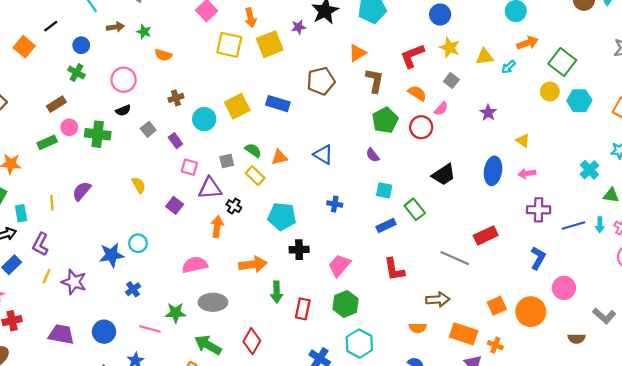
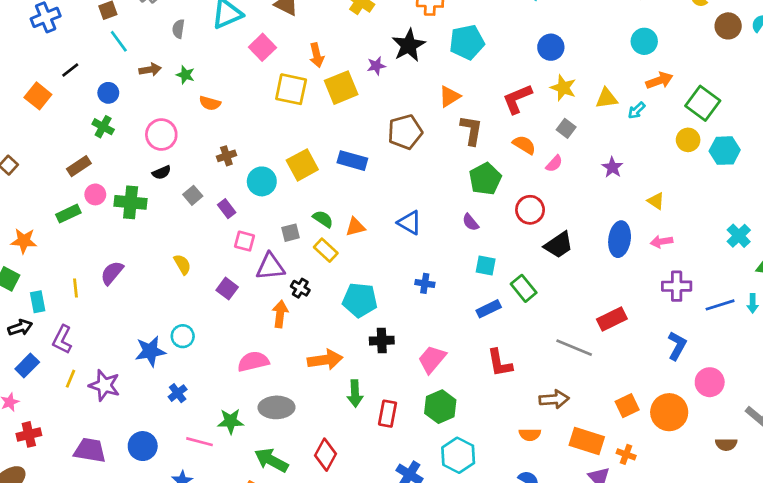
red circle: (421, 127) -> (530, 210), moved

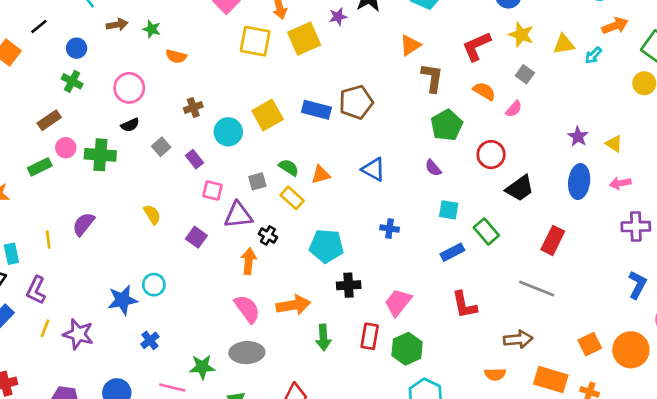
brown pentagon: (405, 132) -> (356, 102), moved
purple star: (612, 167) -> (578, 137), moved
red rectangle: (612, 319) -> (553, 240), moved, turned -36
pink semicircle: (253, 362) -> (247, 309), moved, turned 68
red rectangle: (388, 414) -> (370, 336), moved

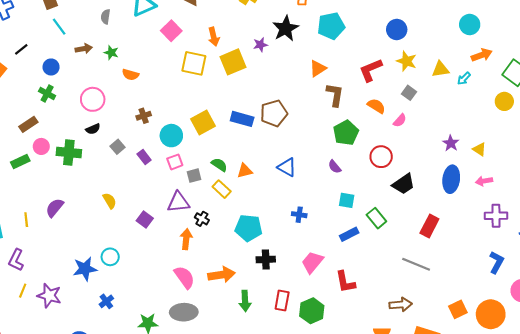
pink square: (212, 190) -> (175, 162), moved, turned -35
pink trapezoid: (398, 303) -> (312, 262), moved
red L-shape: (464, 305) -> (345, 282), moved

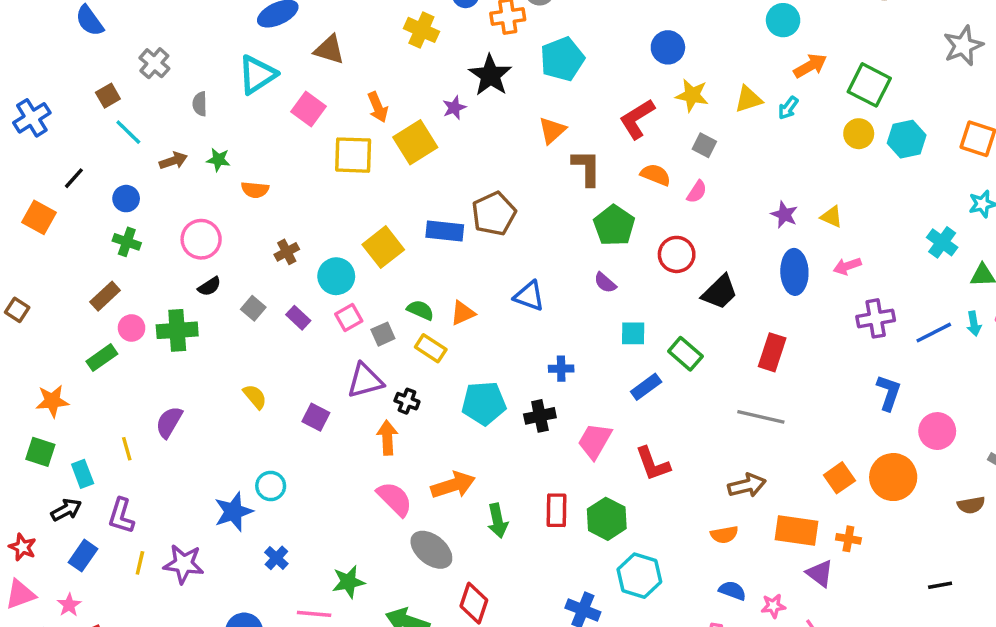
black cross: (266, 259) -> (540, 416), moved
gray ellipse: (184, 312) -> (431, 550), moved, turned 50

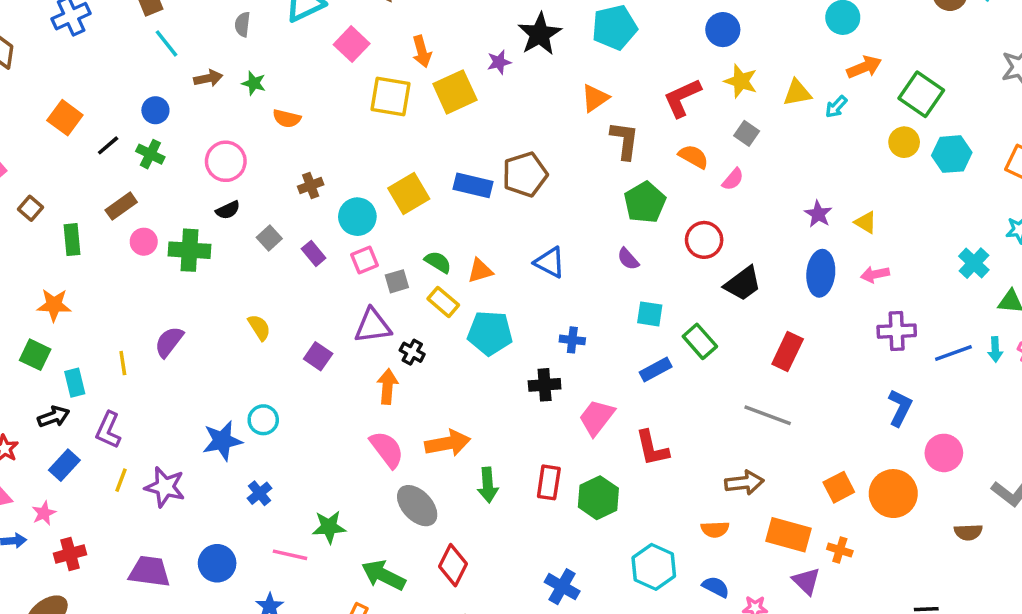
black line: (74, 178) -> (108, 145), moved
green rectangle: (102, 358) -> (72, 240), moved, turned -68
cyan pentagon: (484, 403) -> (490, 333), moved
cyan hexagon: (639, 576) -> (654, 567), moved

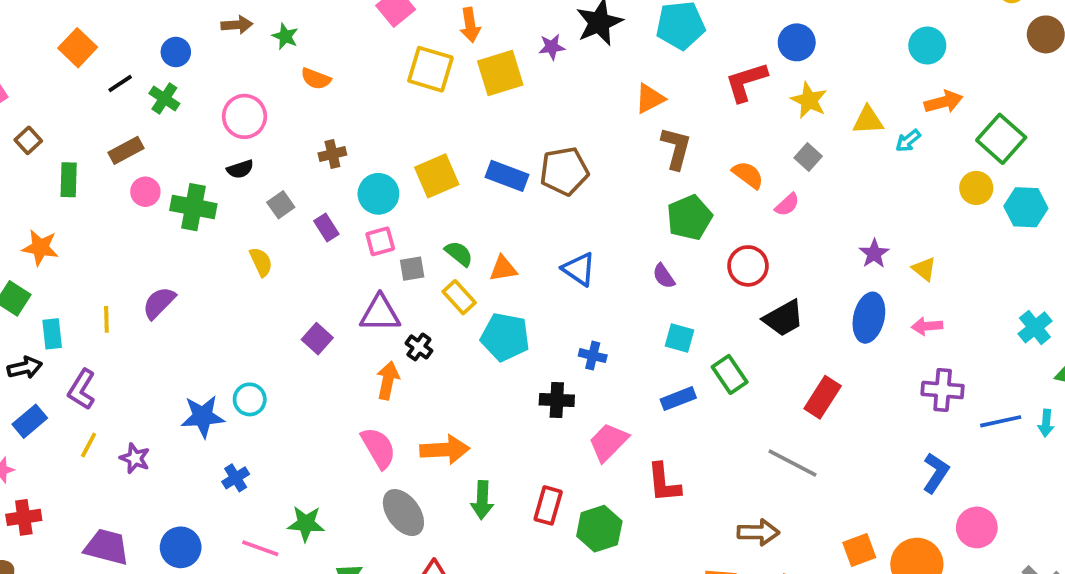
red L-shape: (682, 98) -> (746, 82), moved
yellow semicircle: (259, 327) -> (261, 262), moved
purple star: (165, 487) -> (135, 458), size x0.7

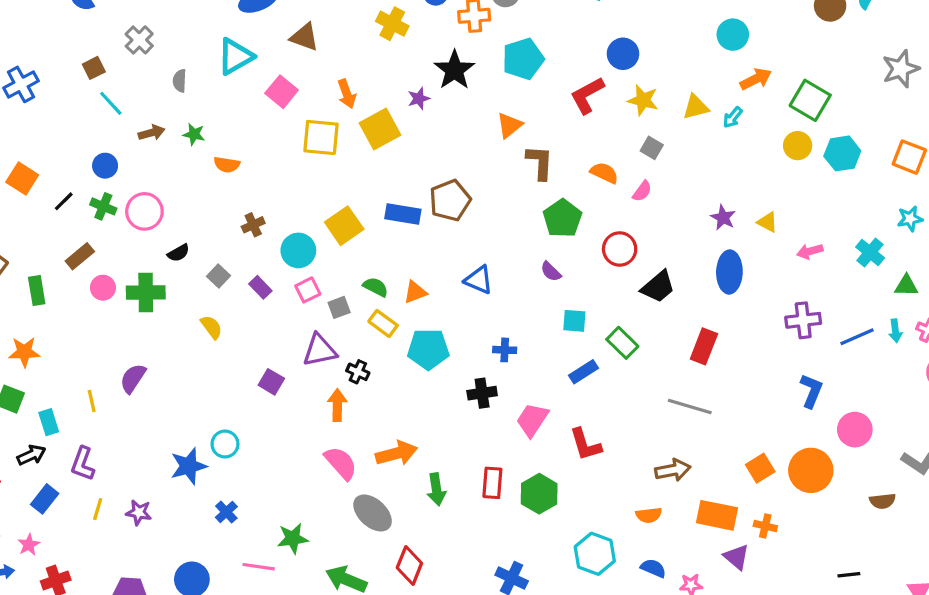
pink circle: (244, 116) -> (144, 211), moved
pink arrow: (927, 326) -> (810, 251), moved

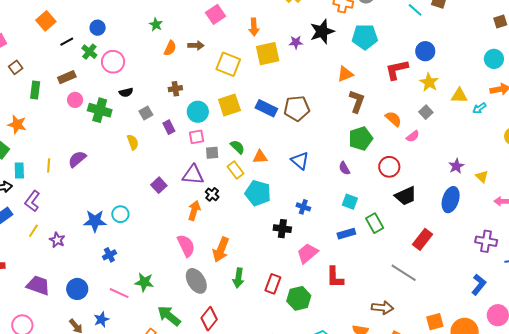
brown arrow: (152, 133) -> (196, 45), moved
yellow square: (321, 137) -> (228, 64), moved
orange semicircle: (227, 165) -> (170, 48), turned -91
orange arrow: (396, 453) -> (221, 250), turned 110

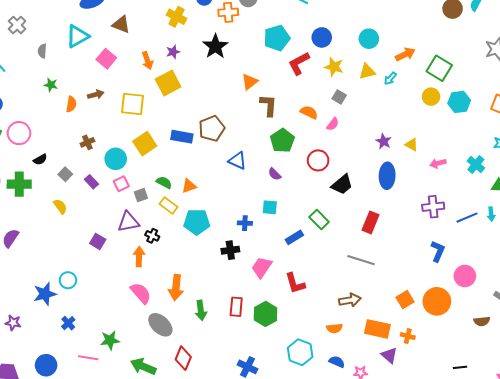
cyan pentagon: (365, 37) -> (277, 38), moved
purple star: (296, 42) -> (173, 52), moved
cyan circle: (494, 59) -> (369, 39), moved
blue triangle: (300, 161) -> (237, 161), moved
cyan square: (350, 202) -> (270, 207), moved

